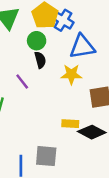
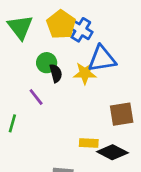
green circle: (37, 41) -> (47, 63), moved
yellow star: (71, 74) -> (85, 73), moved

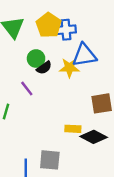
blue cross: (81, 30) -> (66, 30), turned -36
black semicircle: (56, 73) -> (44, 68), turned 70

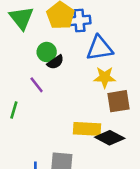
yellow star: (69, 68) -> (105, 77), moved
yellow rectangle: (73, 129) -> (87, 129), size x1.5

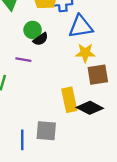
purple line: (37, 85) -> (23, 60), turned -42
yellow rectangle: (87, 129) -> (69, 100), turned 75

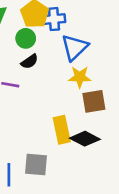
blue triangle: (81, 27) -> (75, 47), turned -35
green circle: (33, 30) -> (26, 38), moved

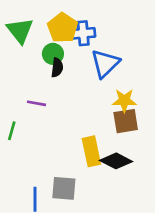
black semicircle: (30, 62) -> (57, 68), moved, turned -48
yellow star: (80, 77) -> (124, 101), moved

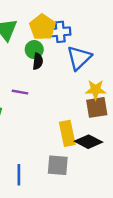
gray square: (64, 188) -> (58, 165), moved

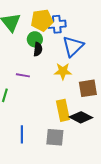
yellow pentagon: (42, 27) -> (42, 20), turned 30
yellow star: (96, 90) -> (63, 71), moved
blue line: (19, 175) -> (22, 134), moved

